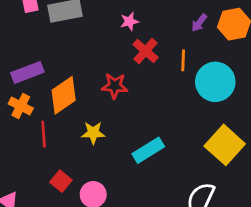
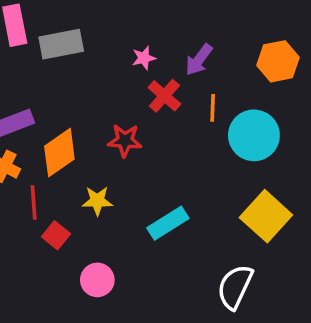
purple arrow: (199, 23) -> (199, 60), moved, size x1.4
red square: (61, 181) -> (56, 235), moved

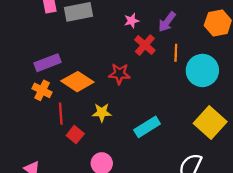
orange diamond: (59, 153) -> (77, 82), turned 68

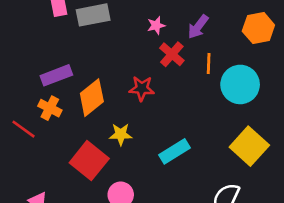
orange diamond: (77, 82) -> (92, 98), turned -72
red line: (61, 114) -> (24, 129), moved, turned -50
red square: (75, 135) -> (89, 161), size x1.8

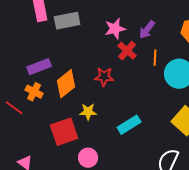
pink star: (156, 25) -> (115, 29), size x1.5
red square: (89, 161) -> (64, 132), turned 32

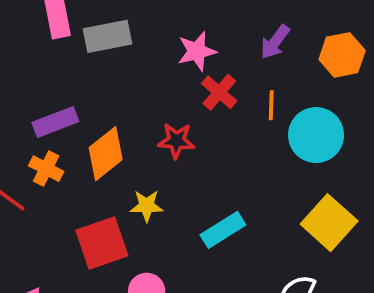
purple arrow: (147, 30) -> (275, 42), moved

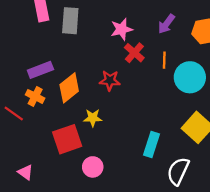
gray rectangle: (108, 36) -> (70, 21), turned -75
cyan rectangle: (223, 230) -> (151, 145), moved, turned -40

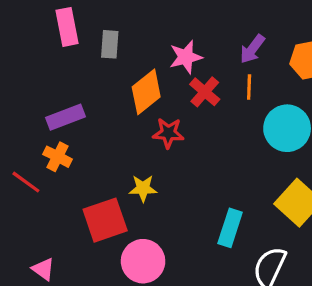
gray rectangle: (70, 21) -> (110, 44), size x0.7
orange line: (164, 60) -> (249, 87), moved
orange diamond: (69, 88) -> (146, 92), moved
pink circle: (93, 167) -> (143, 261), size x1.4

